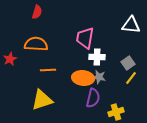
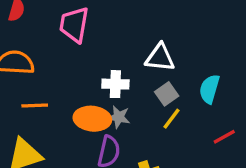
white triangle: (131, 25) -> (160, 58), moved
pink trapezoid: (85, 38) -> (74, 25), moved

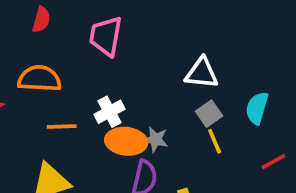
white cross: (115, 84) -> (110, 112), moved, turned -30
yellow line: (171, 119) -> (215, 141), turned -60

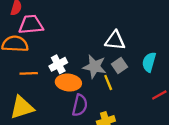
pink trapezoid: (106, 36) -> (31, 25), moved, turned 75
gray star: (156, 139) -> (95, 67), moved, size x1.5
yellow line: (215, 141) -> (108, 83), moved

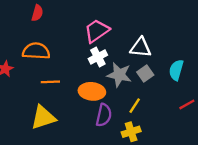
pink trapezoid: (31, 25) -> (97, 31), moved, turned -30
white cross: (58, 64) -> (98, 57), moved
yellow line: (108, 83) -> (135, 106), moved, turned 56

